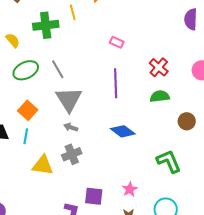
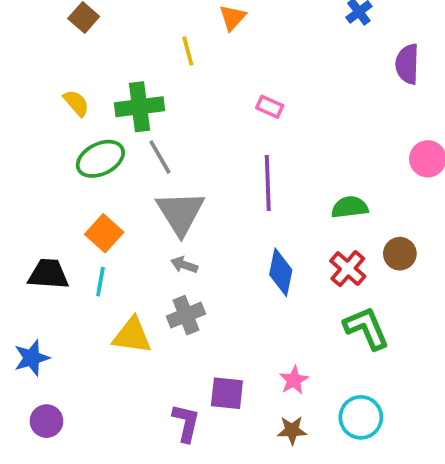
green cross: (46, 25) -> (139, 107), moved
red cross: (159, 67) -> (348, 269), moved
blue diamond: (123, 131) -> (281, 272), turned 65

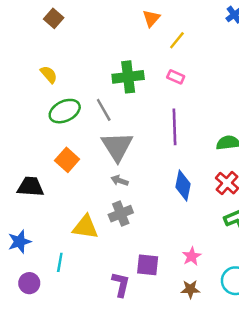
yellow line: (188, 51) -> (177, 40), moved, turned 54
green cross: (139, 107) -> (128, 77), moved
cyan line: (100, 282) -> (60, 262), moved

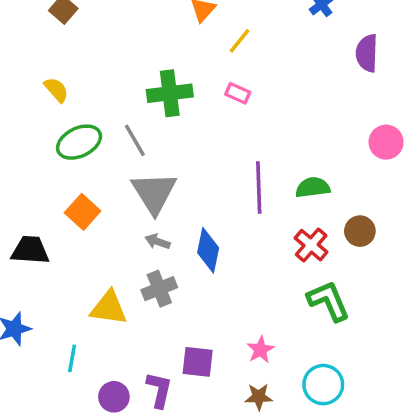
purple line: (174, 127) -> (259, 187), moved
blue diamond: (183, 185) -> (208, 250), moved
purple circle: (29, 283) -> (114, 397), moved

